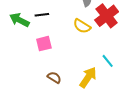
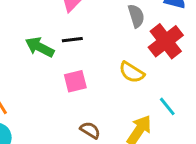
yellow semicircle: (82, 26) -> (132, 72), moved

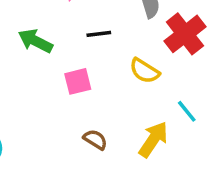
black line: (72, 40) -> (99, 34), moved

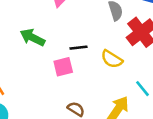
black line: (99, 34) -> (78, 48), moved

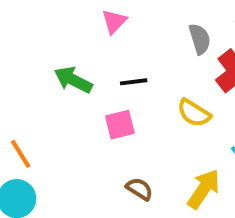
black line: (78, 48) -> (134, 82), moved

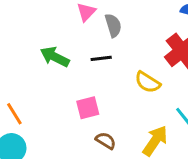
gray semicircle: (200, 39) -> (113, 25), moved
pink square: (120, 125) -> (88, 108), moved

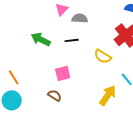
gray semicircle: (113, 25) -> (80, 18), turned -70
brown semicircle: (106, 141) -> (55, 95), moved

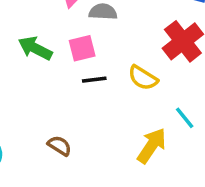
black line: (72, 40) -> (94, 80), moved
pink square: (63, 73) -> (82, 48), moved

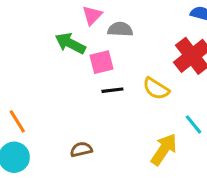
green arrow: (35, 48) -> (70, 43), moved
brown semicircle: (60, 146) -> (81, 149), turned -45

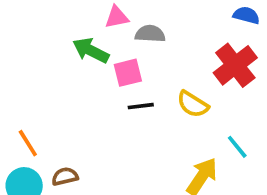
pink triangle: (92, 15) -> (117, 17), turned 35
brown semicircle: (81, 149) -> (65, 176), moved

